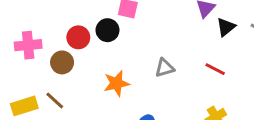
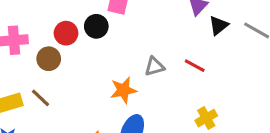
red line: (215, 69) -> (195, 66), moved
orange star: (116, 83) -> (123, 90), moved

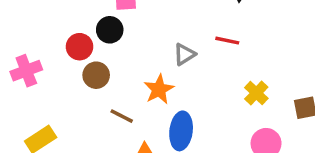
brown circle: (49, 59) -> (96, 75), moved
brown line: (40, 98) -> (122, 116), moved

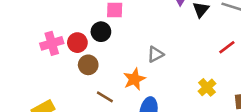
red line: (227, 41) -> (227, 47), moved, turned -54
pink cross: (26, 71) -> (52, 43), moved

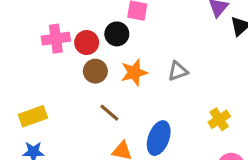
orange star: (134, 79) -> (134, 72), moved
yellow cross: (207, 87) -> (219, 119), moved

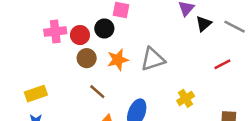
gray triangle: (178, 71) -> (153, 59), size x1.5

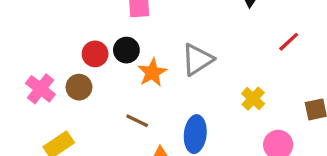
black circle: (104, 28) -> (126, 50), moved
pink cross: (55, 32) -> (40, 89), moved, turned -30
brown circle: (87, 58) -> (79, 87), moved

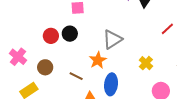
orange star: (152, 72) -> (98, 60), moved
brown circle: (79, 87) -> (45, 67), moved

